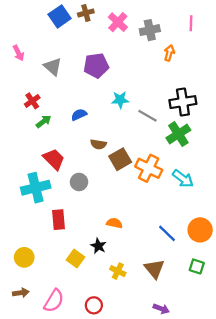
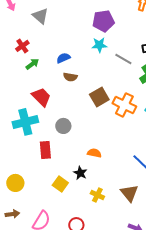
purple pentagon: (96, 66) -> (103, 21), moved
brown semicircle: (98, 144) -> (70, 77), moved
gray circle: (79, 182) -> (63, 126), moved

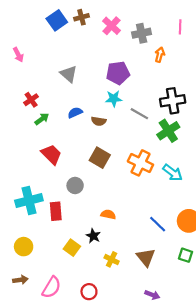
gray triangle: (40, 16) -> (69, 74), moved
brown semicircle: (70, 77) -> (99, 121), moved
brown square: (99, 97) -> (100, 158), moved, turned -30
cyan cross: (25, 122) -> (29, 200), moved

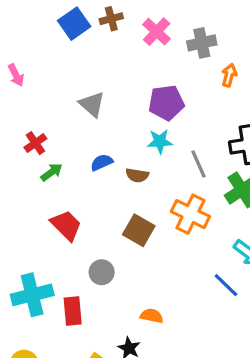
gray line: (139, 114) -> (199, 164), turned 36
orange cross: (140, 163) -> (190, 214), moved
blue line: (158, 224) -> (226, 285), moved

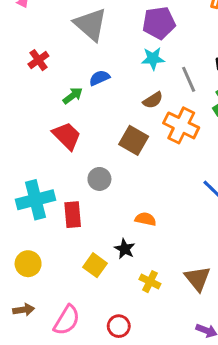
gray triangle: (92, 104) -> (91, 24), size x1.4
green arrow: (52, 172) -> (73, 96), moved
brown semicircle: (137, 175) -> (153, 100), moved, turned -42

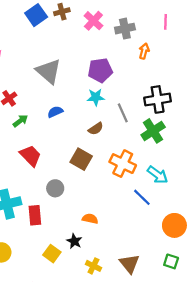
green arrow: (73, 96) -> (20, 121), moved
orange cross: (181, 125) -> (123, 164), moved

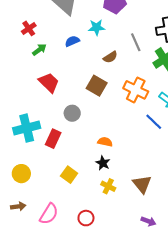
cyan star: (96, 97) -> (97, 27), moved
red rectangle: (35, 215) -> (53, 139), turned 30
black star: (74, 241) -> (103, 163), moved

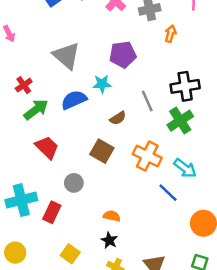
blue semicircle: (72, 41) -> (74, 100), size x1.5
green arrow: (39, 50) -> (36, 110), size x1.5

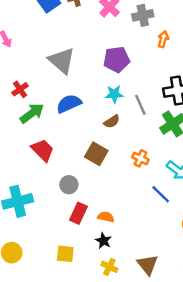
cyan star: (102, 84) -> (114, 94), moved
orange cross: (147, 156) -> (140, 158), size x0.6
red rectangle: (52, 212) -> (78, 213), moved
yellow square: (70, 254) -> (65, 254), turned -30

